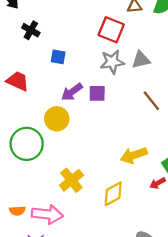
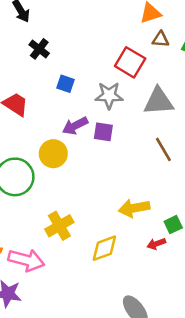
gray triangle: (141, 60) -> (159, 101), size x1.4
gray star: (112, 62) -> (109, 95), moved

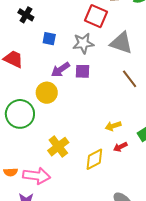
gray triangle: (159, 101) -> (121, 43), turned 30
yellow arrow: (134, 208) -> (113, 126), size x0.7
red arrow: (156, 244) -> (120, 147), moved

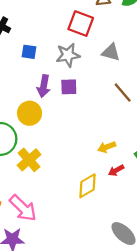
gray triangle: (121, 43) -> (111, 52), size x0.7
purple arrow: (60, 70) -> (44, 86), turned -42
yellow cross: (58, 147) -> (29, 160), moved
pink arrow: (37, 176) -> (23, 208), turned 40

